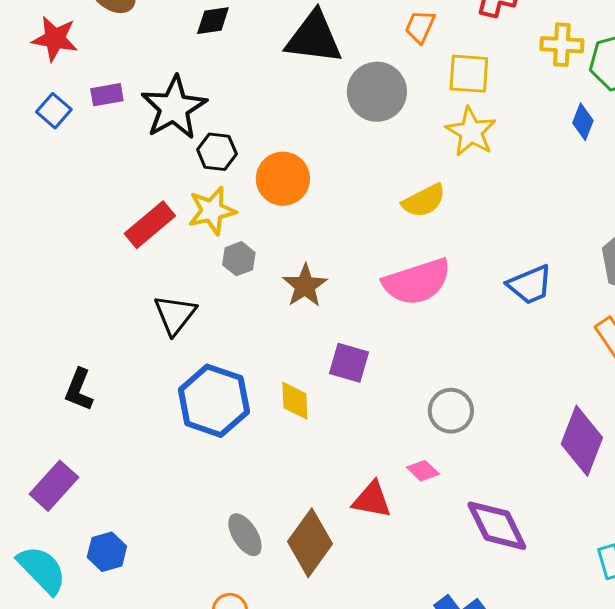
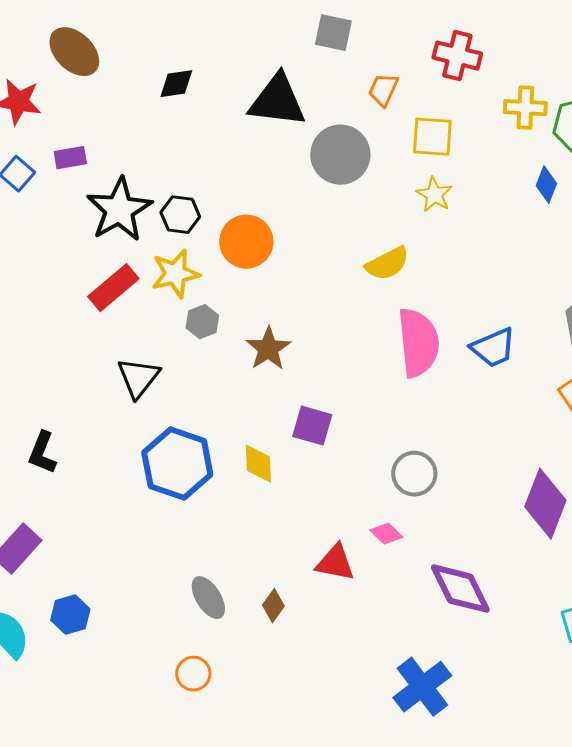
black star: (174, 108) -> (119, 210), moved
yellow star: (471, 132) -> (434, 195), size x0.7
pink semicircle: (417, 282) -> (418, 343), moved, turned -78
brown diamond: (310, 543) -> (273, 606), size x0.5

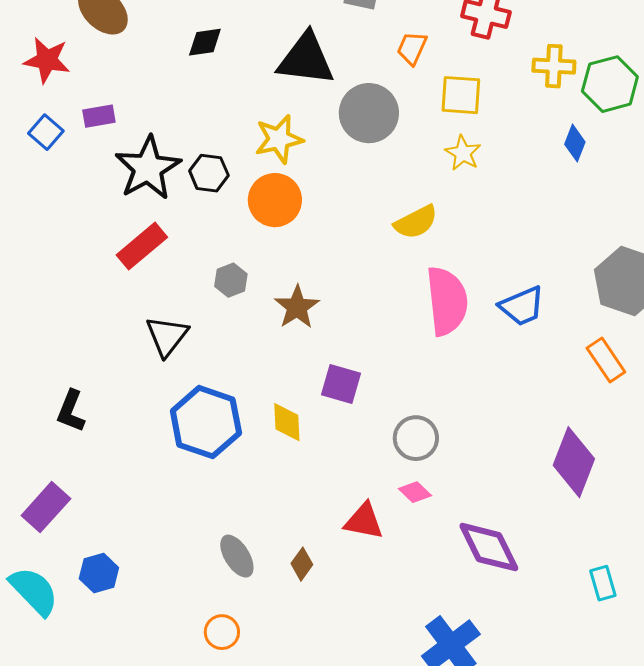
yellow star: (175, 274) -> (279, 139), moved
gray circle: (414, 474) -> (416, 438), moved

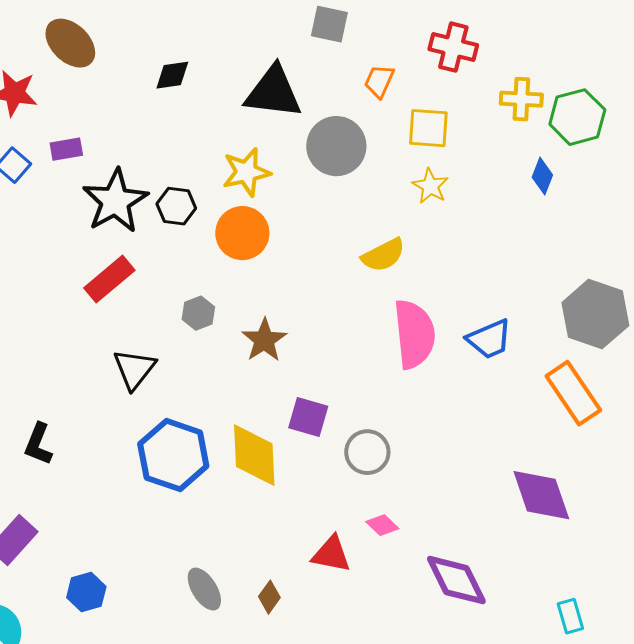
orange rectangle: (606, 360) -> (573, 393), size x1.4
yellow diamond: (287, 422) -> (254, 455), size x1.6
gray circle: (416, 438) -> (367, 452), moved
purple diamond: (574, 462) -> (541, 495), turned -40
blue hexagon: (99, 573) -> (86, 592), moved

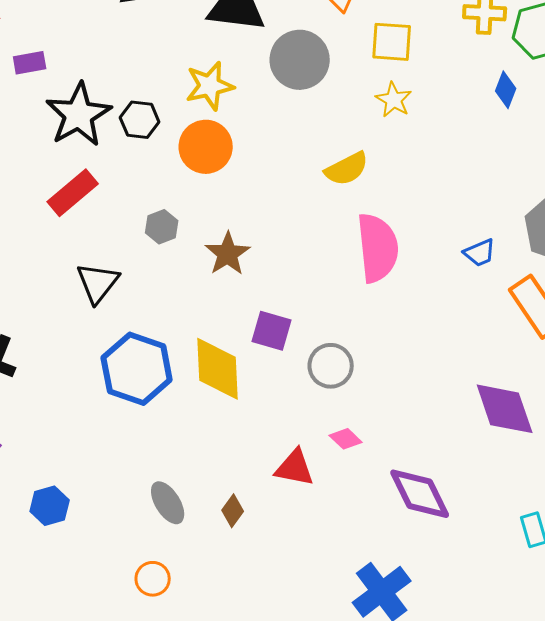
blue trapezoid: (489, 339) -> (480, 253), moved, size x0.7

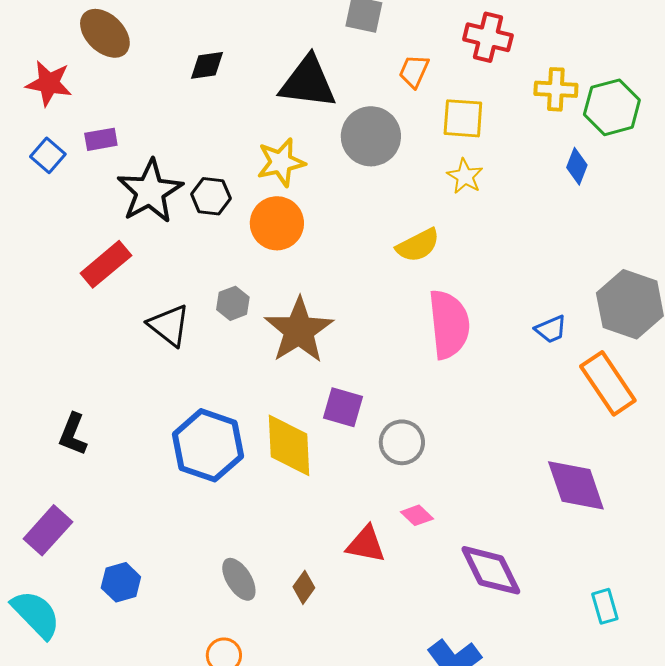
red rectangle: (73, 193) -> (106, 264), moved
brown star: (228, 254) -> (299, 330), size x1.5
black triangle: (98, 283) -> (169, 325), moved, turned -30

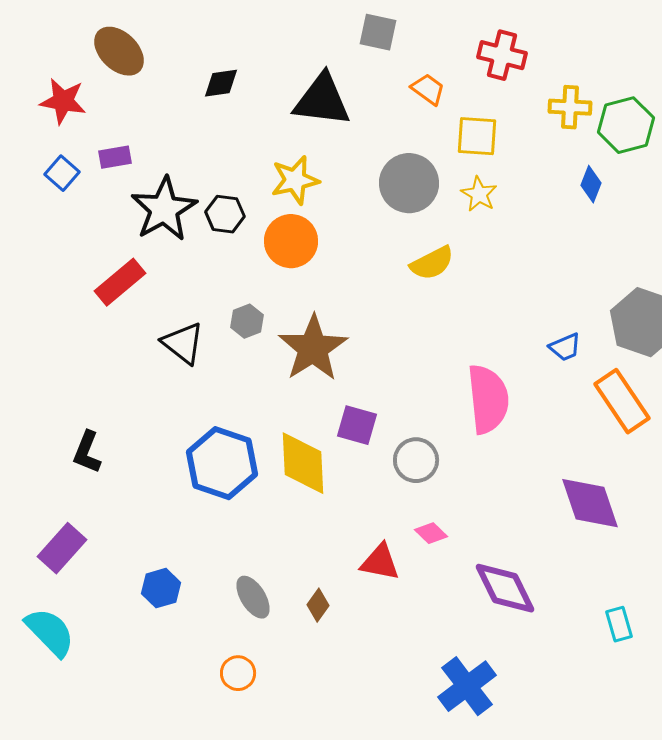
orange trapezoid: (414, 71) -> (428, 89), turned 102
gray circle: (371, 136) -> (409, 183), moved
pink semicircle: (449, 324) -> (488, 399), moved
blue hexagon: (121, 582) -> (161, 588), moved

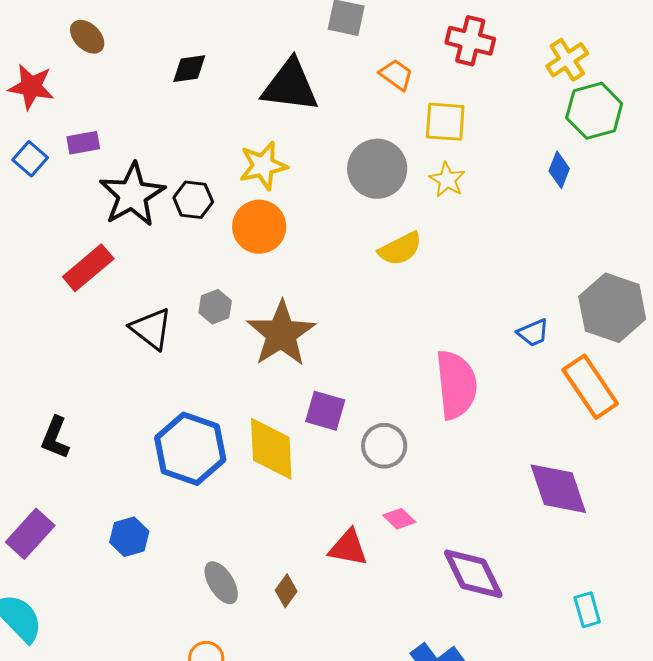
brown ellipse: (119, 51) -> (87, 37), size x0.7
yellow cross: (570, 107) -> (567, 60), moved, turned -36
blue hexagon: (161, 588) -> (129, 537), moved

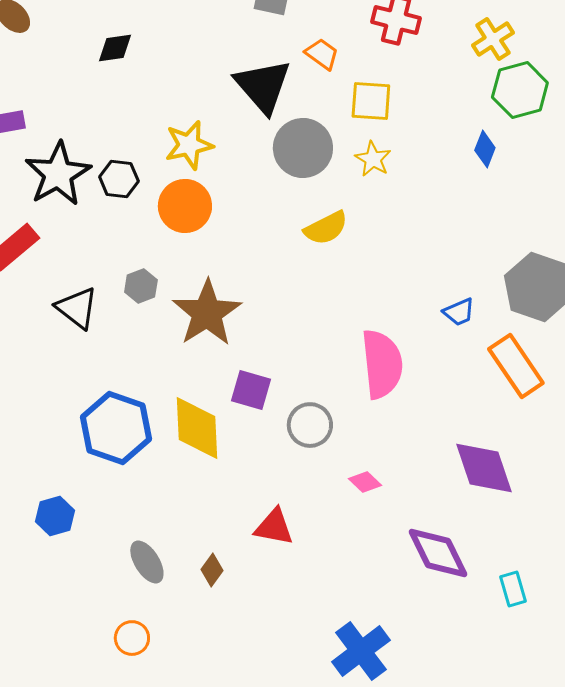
black triangle: (290, 86) -> (263, 86), moved, turned 42
pink diamond: (399, 519) -> (365, 482), moved
purple diamond: (473, 574) -> (438, 553), moved

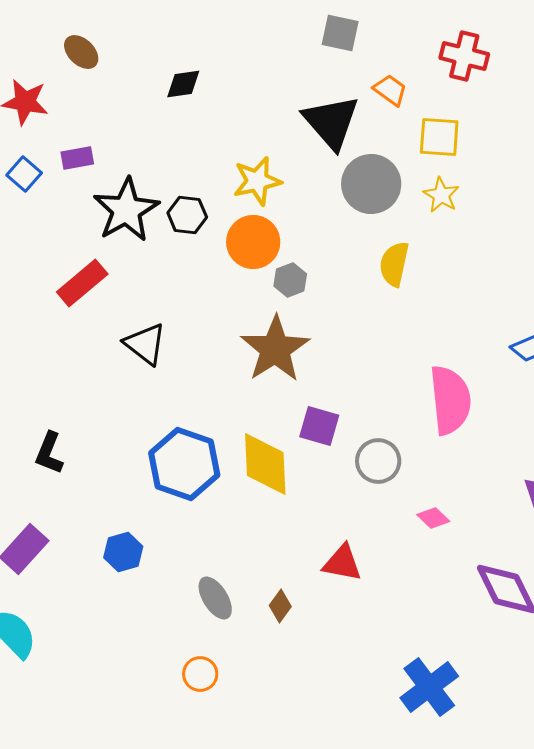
yellow semicircle: (326, 228) -> (394, 264), turned 129
gray hexagon: (141, 286) -> (290, 280), moved

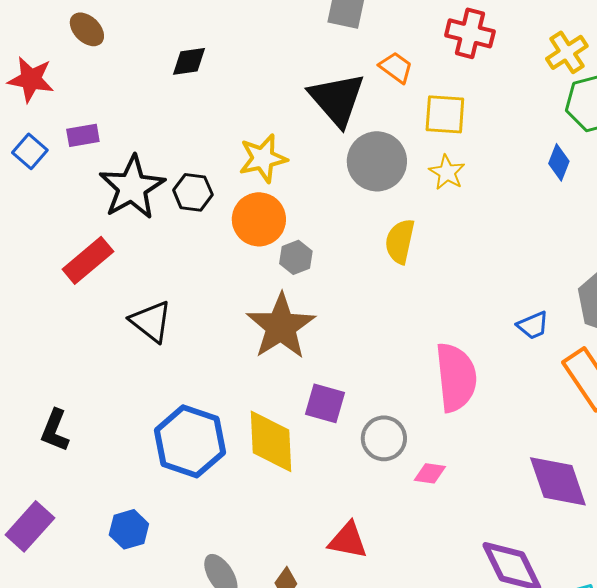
pink diamond: (433, 518) -> (430, 473), moved, turned -36

